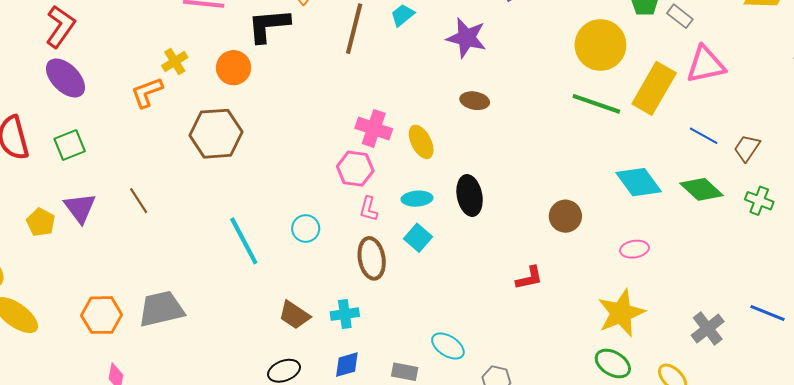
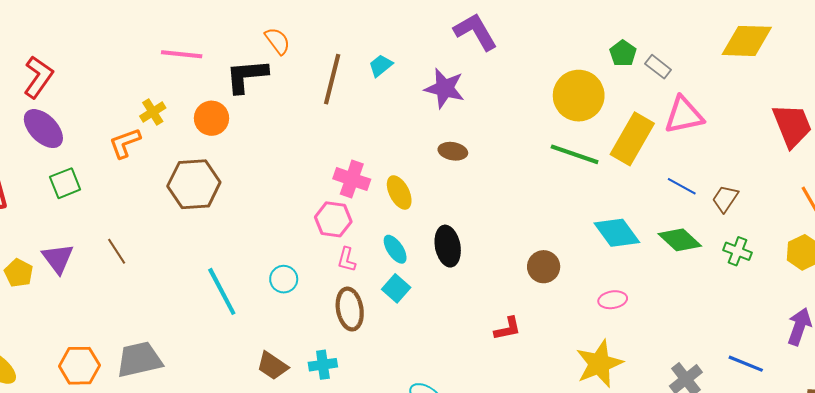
green square: (70, 145) -> (65, 183), moved
cyan ellipse: (417, 199) -> (395, 249), turned 60

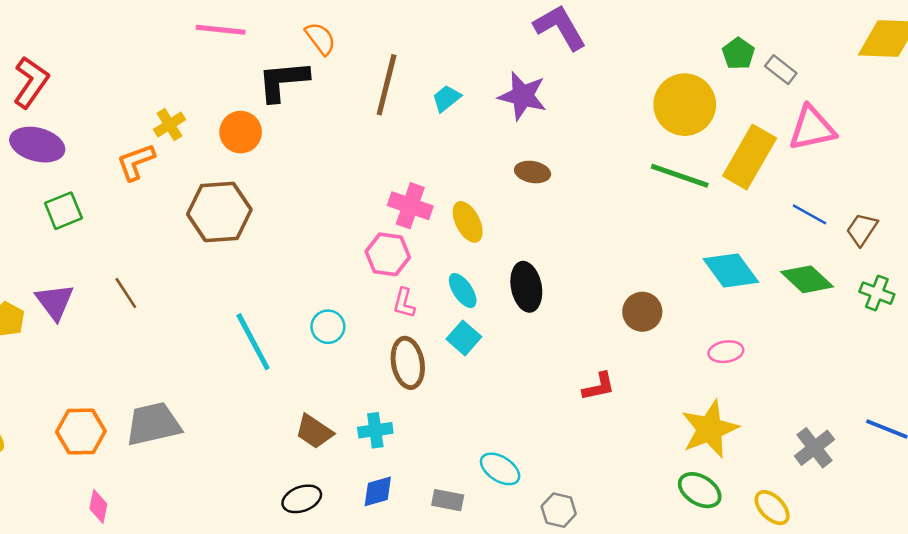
pink line: (182, 54) -> (221, 30), moved
cyan trapezoid: (381, 66) -> (446, 98), moved
purple ellipse: (43, 129) -> (37, 145), turned -30

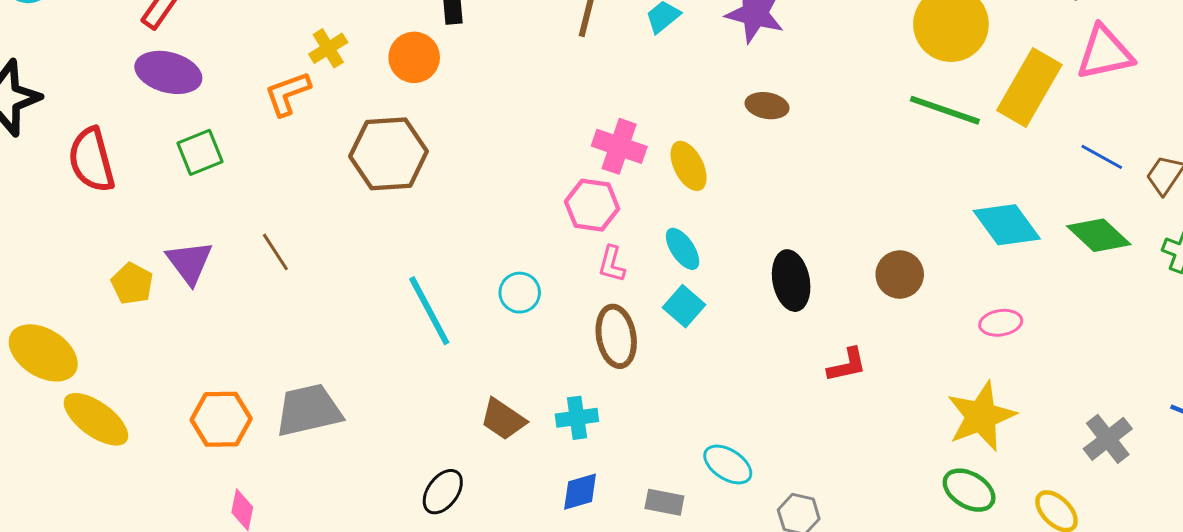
black ellipse: (526, 287) -> (791, 281), moved
black ellipse: (302, 499) -> (443, 492), moved, turned -33

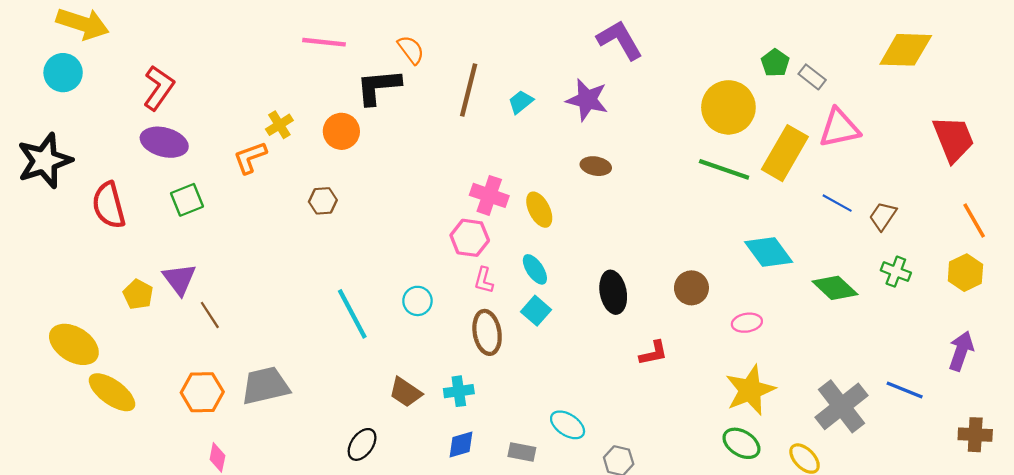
brown hexagon: (389, 154) -> (323, 201), size x0.5
green diamond: (1099, 235) -> (835, 288), moved
brown line: (275, 252) -> (210, 315), moved
pink ellipse: (1001, 323) -> (747, 323), moved
gray cross: (1108, 439) -> (841, 406), size x1.5

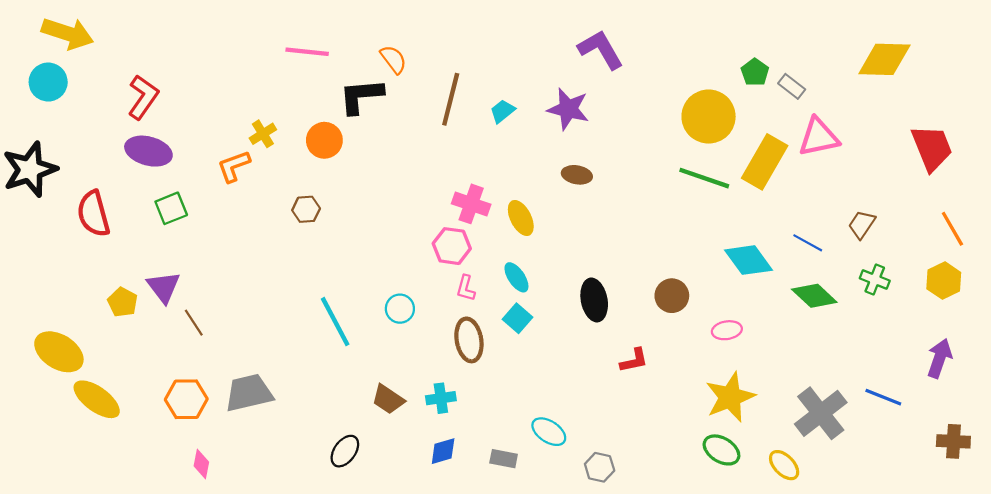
blue line: (837, 203) -> (808, 243), moved

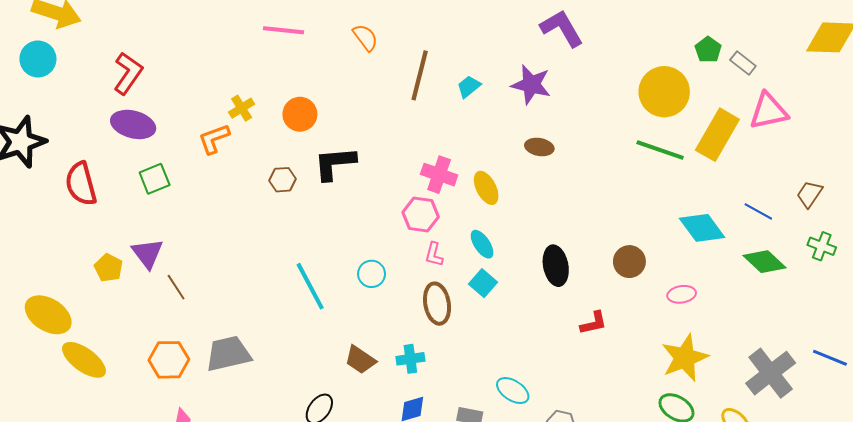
black L-shape: (361, 96) -> (335, 163), moved

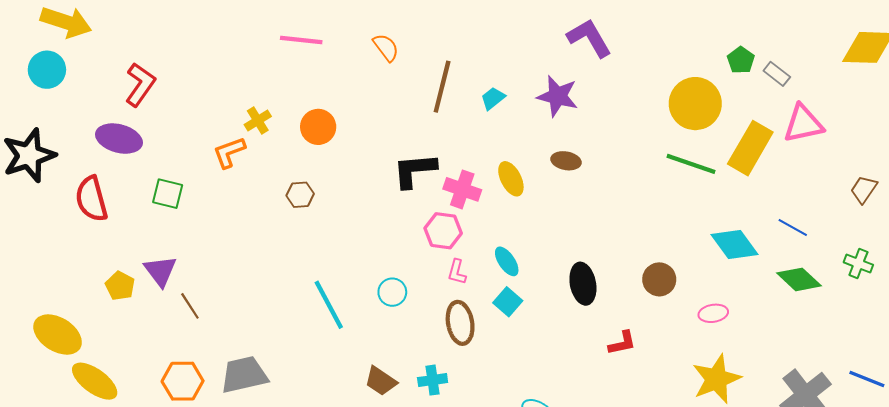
purple ellipse: (133, 124) -> (119, 139), moved
black L-shape: (335, 163) -> (415, 170), moved
green square: (155, 179) -> (168, 194), turned 36
yellow ellipse: (486, 188) -> (511, 179), moved
brown trapezoid: (809, 194) -> (864, 189), moved

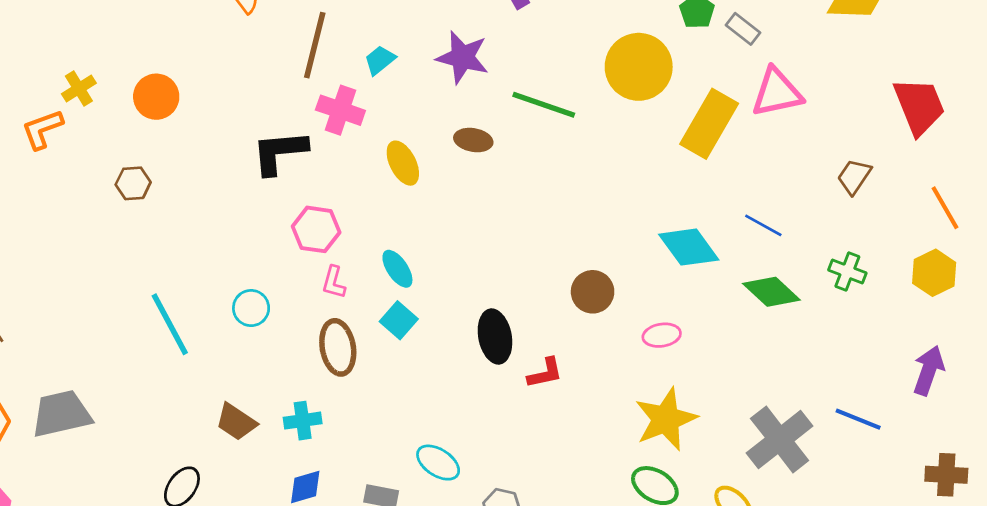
green line: (691, 164) -> (544, 105), moved
pink cross: (462, 189) -> (340, 110), moved
black ellipse: (583, 284) -> (495, 337), moved

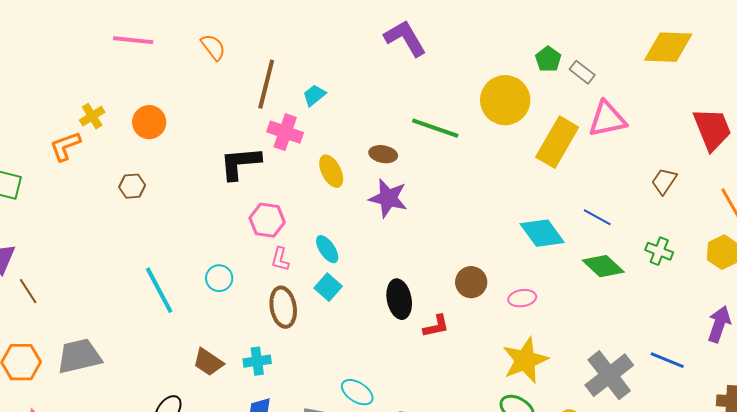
purple star: (462, 57) -> (388, 198), moved
brown circle: (593, 292) -> (471, 282), moved

